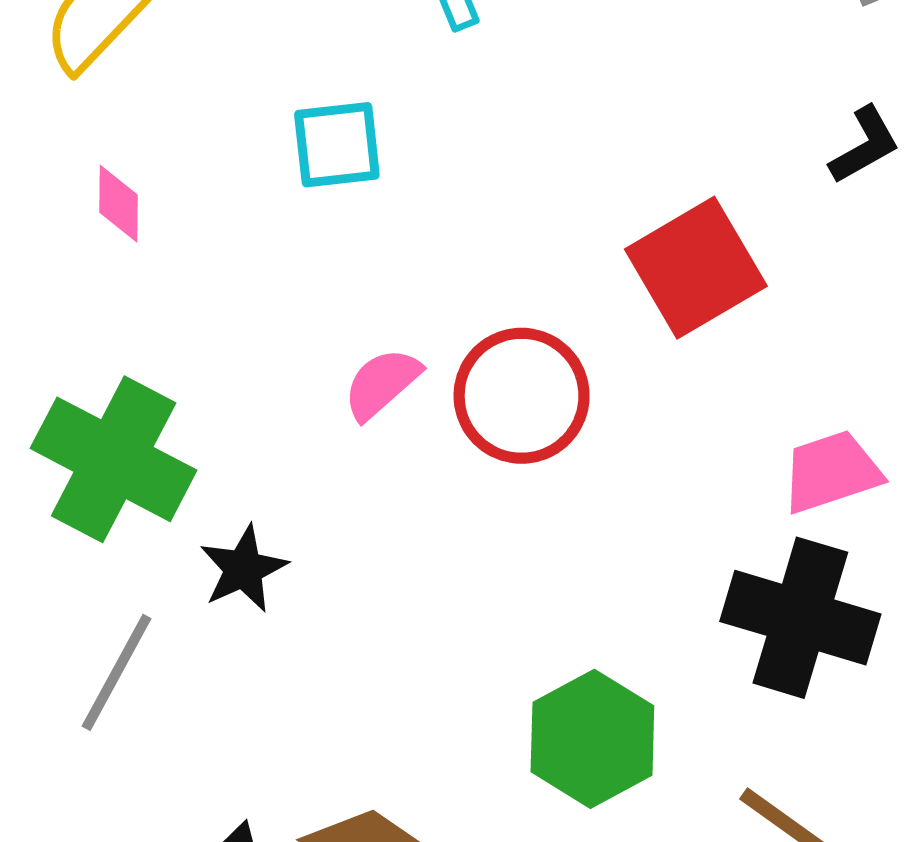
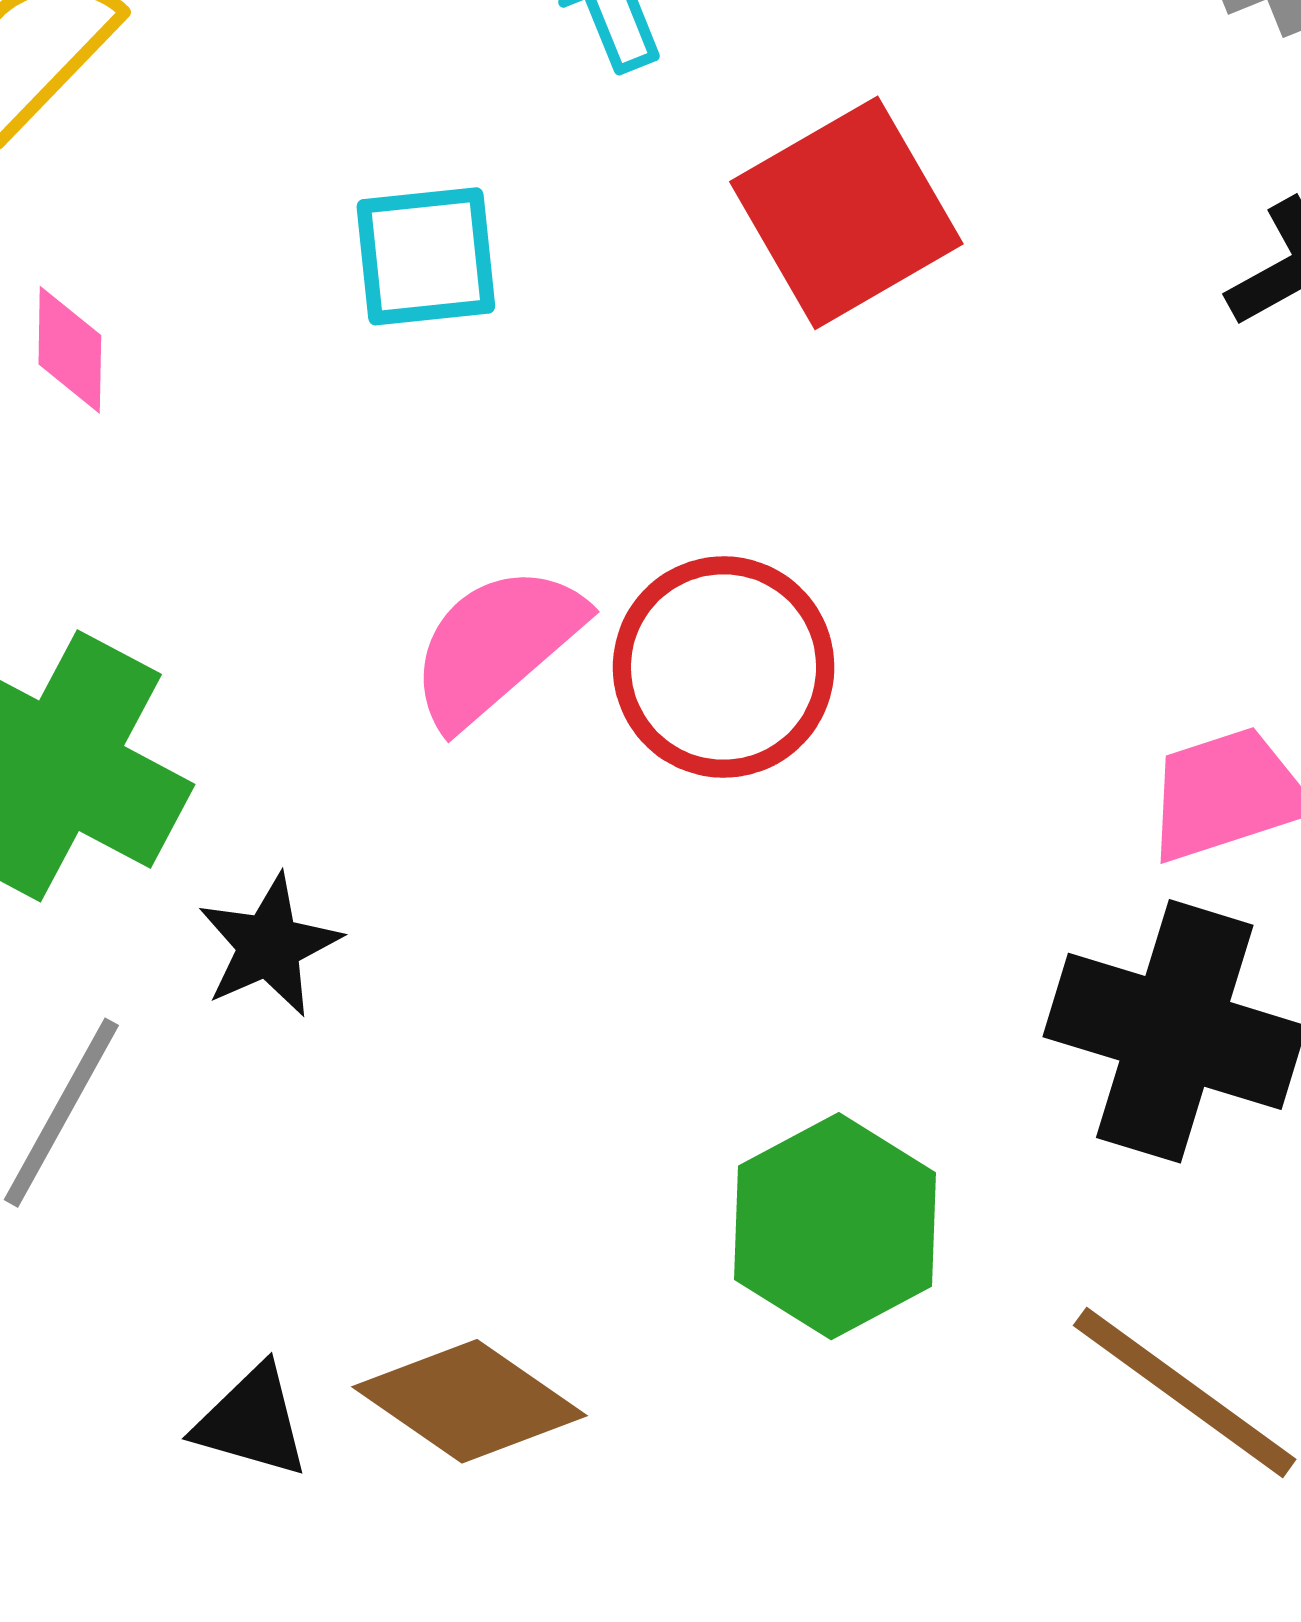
red square: (696, 268) -> (846, 213), moved
pink semicircle: (382, 384) -> (496, 646), size x1.4

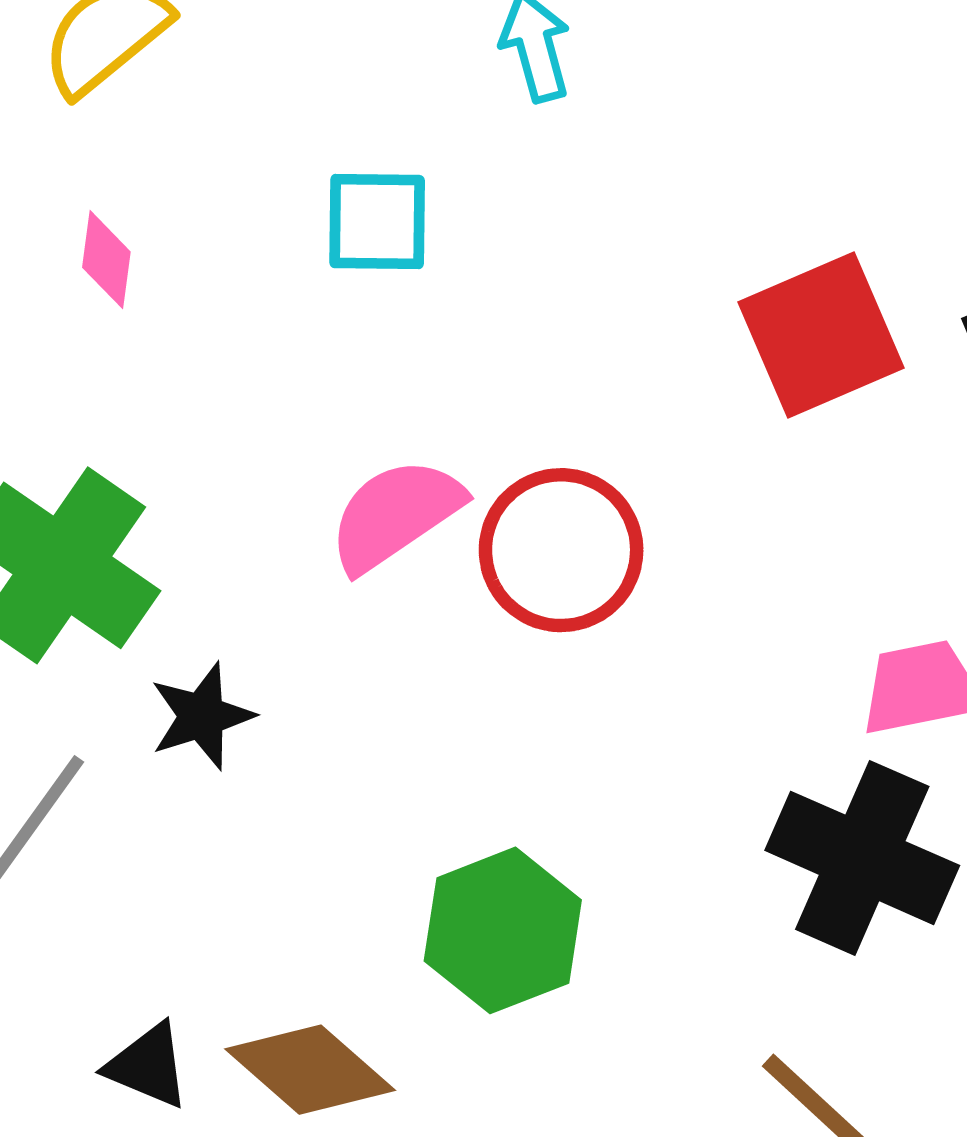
red square: (846, 213) -> (821, 335), moved
green hexagon: (835, 1226) -> (503, 930), moved

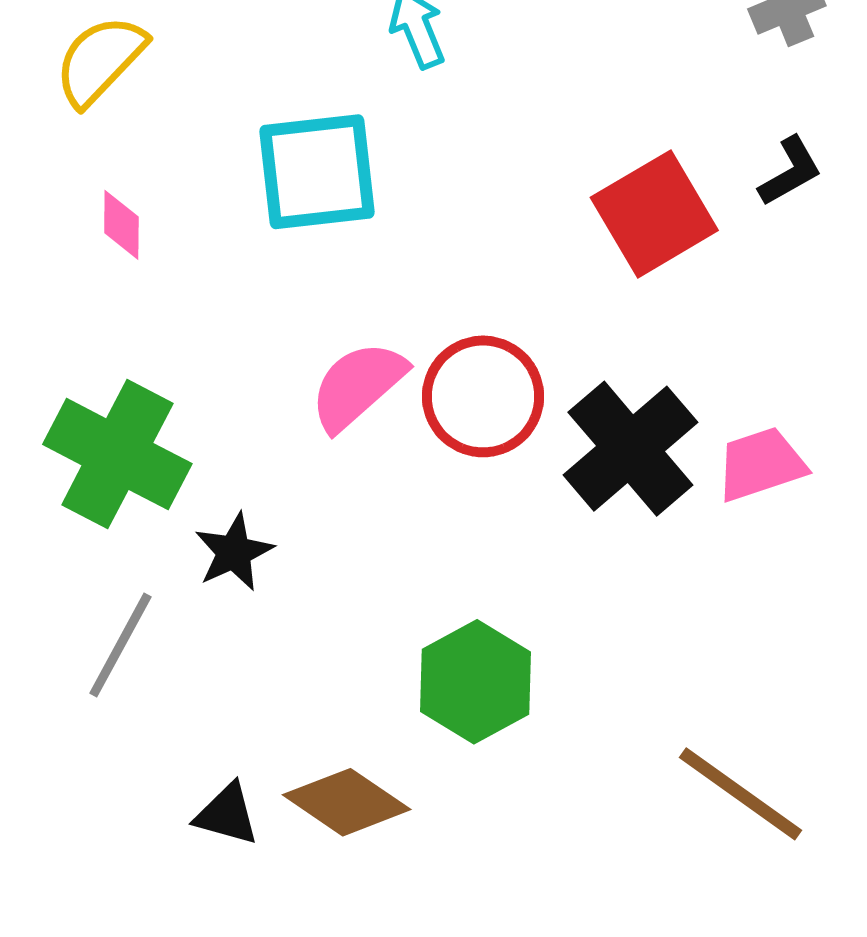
cyan square: (377, 222) -> (317, 172), size x1.5
black cross: (862, 858) -> (630, 449), moved, turned 33

